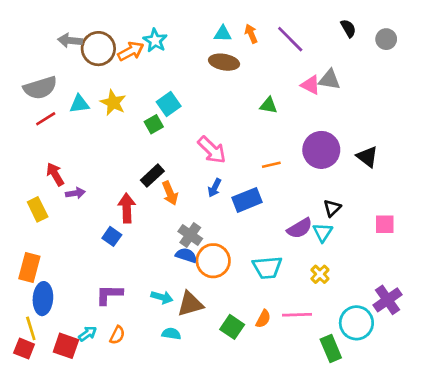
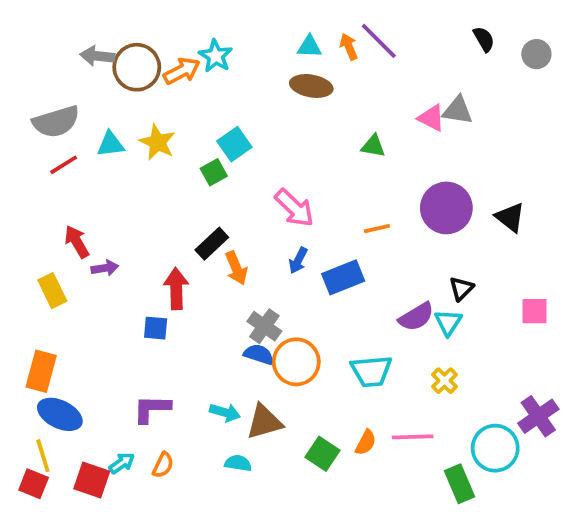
purple line: (290, 39) -> (379, 41), moved
blue square: (112, 236) -> (156, 328), turned -30
blue ellipse: (43, 299) -> (60, 414), turned -68

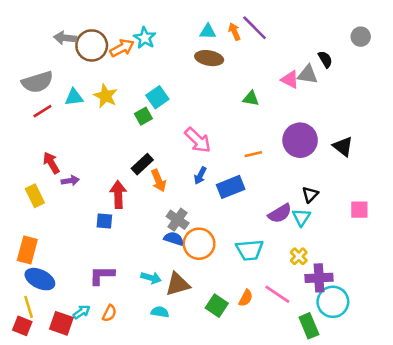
black semicircle: (484, 39) -> (325, 59), moved
purple cross: (538, 416) -> (319, 278), moved, turned 32
pink line: (413, 437) -> (277, 294), turned 36

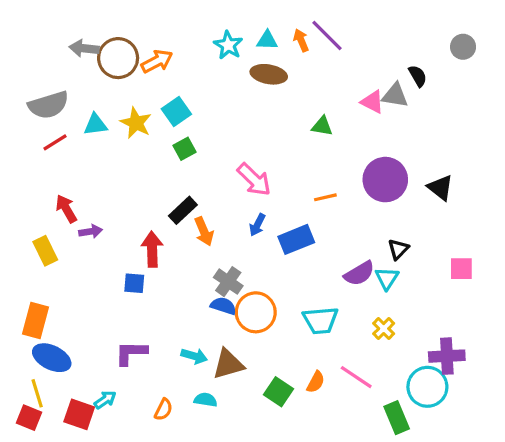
cyan star: (145, 38) -> (228, 45), moved
cyan square: (157, 97) -> (176, 112), moved
purple cross: (319, 278) -> (447, 356), moved
orange semicircle: (109, 313) -> (163, 409), moved

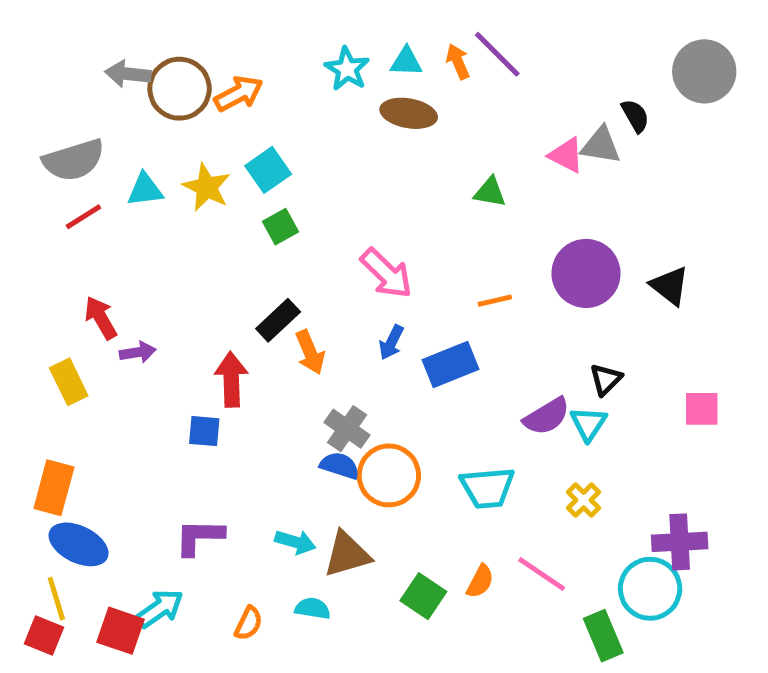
gray circle: (463, 47) -> (704, 71), size x1.6
cyan arrow: (105, 400) -> (160, 608), size x1.4

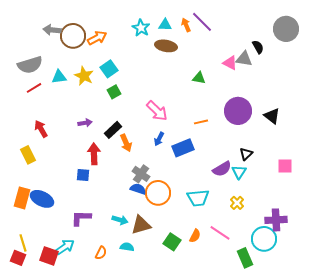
purple arrow: (138, 352) -> (85, 123), moved
blue ellipse: (79, 544) -> (42, 199), moved

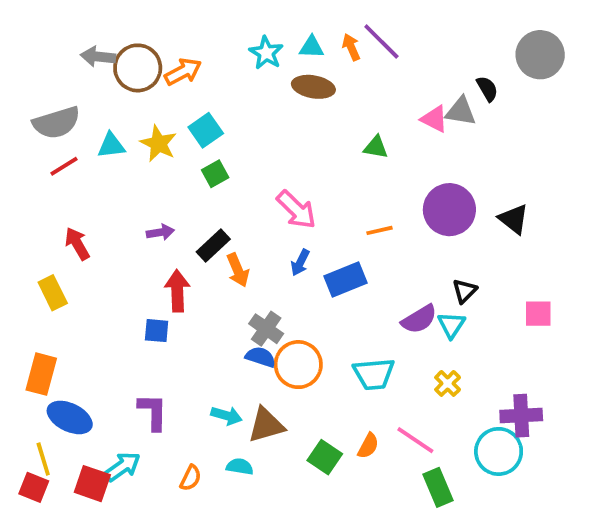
blue ellipse: (42, 199) -> (70, 417), moved
purple L-shape: (81, 218) -> (153, 412), turned 90
green rectangle: (245, 258) -> (438, 487), moved

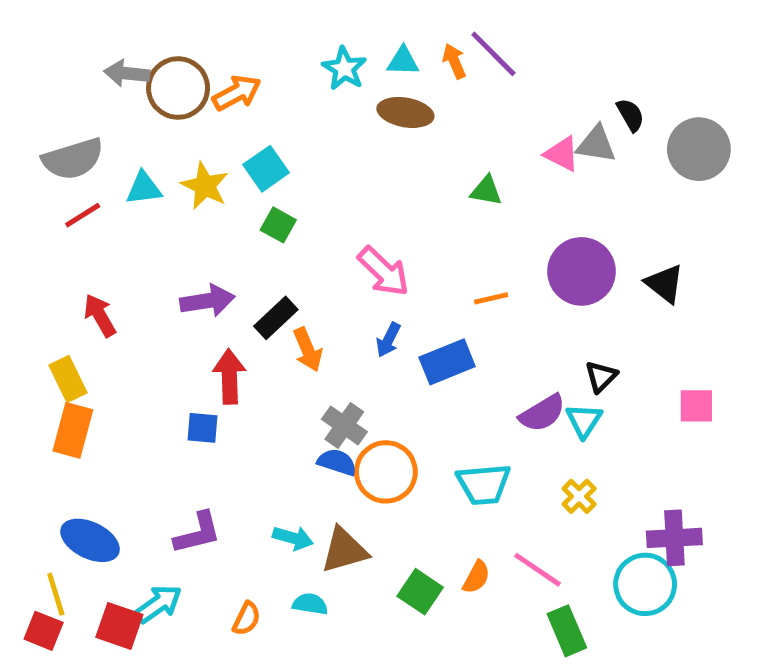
gray circle: (540, 55) -> (699, 149), moved
green square: (215, 174) -> (278, 225), turned -32
purple arrow: (160, 232) -> (207, 301), size x1.5
orange rectangle: (41, 374) -> (73, 430), moved
purple L-shape: (153, 412) -> (198, 533), turned 75

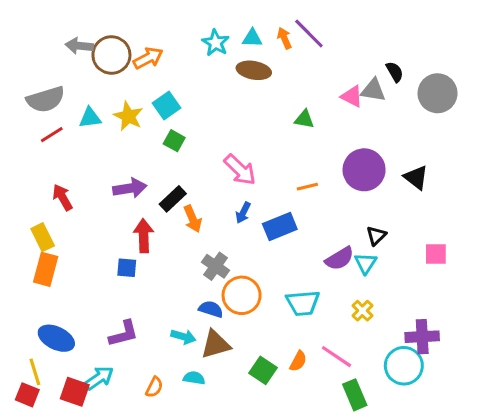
blue semicircle: (337, 462) -> (211, 309), moved

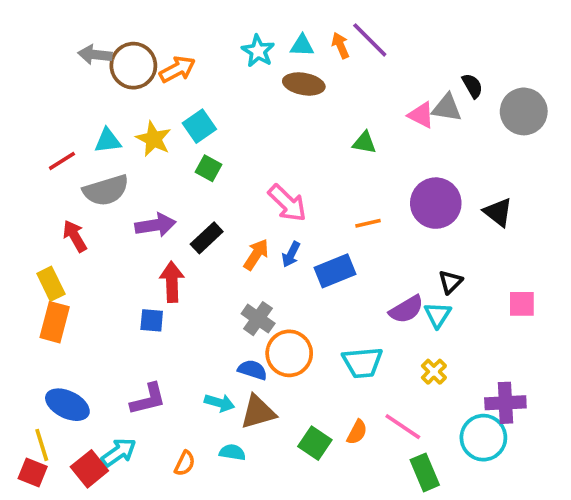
gray semicircle: (46, 99) -> (106, 190), moved
orange arrow: (193, 219) -> (256, 254), moved, turned -124
red square: (75, 392) -> (89, 469), turned 32

